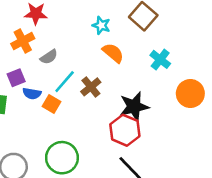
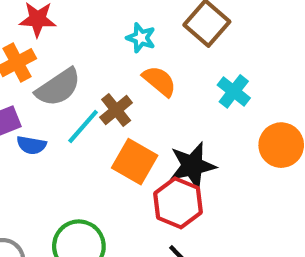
gray semicircle: (49, 57) -> (58, 87), size x1.6
brown cross: (91, 87) -> (116, 110), moved
orange square: (51, 104) -> (135, 162), moved, size x1.5

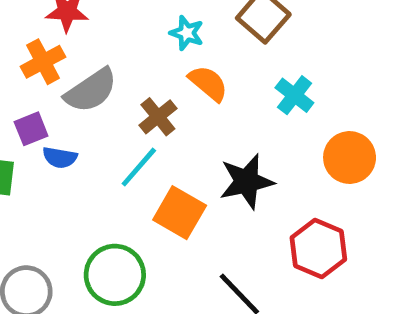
cyan line: (83, 127) -> (139, 167), moved
orange square: (135, 162) -> (180, 213), moved
red hexagon: (178, 203) -> (318, 248), moved

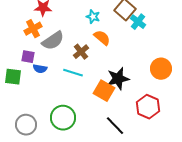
cyan cross: (294, 95) -> (138, 22), moved
purple square: (31, 129) -> (28, 57), turned 32
cyan line: (139, 167) -> (73, 73), turned 66
orange square: (180, 213) -> (104, 91), moved

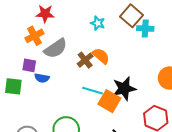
cyan cross: (138, 22) -> (145, 28), turned -35
orange semicircle: (102, 38) -> (101, 56), moved
cyan line: (73, 73) -> (93, 91), moved

